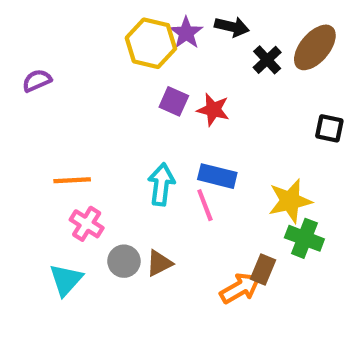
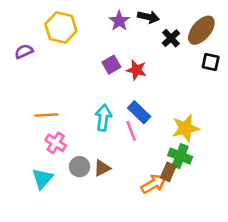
yellow hexagon: (151, 43) -> (61, 28), moved
purple square: (174, 101) -> (111, 65), turned 36
black square: (329, 128) -> (211, 62), moved
blue rectangle: (217, 176) -> (139, 112), turned 30
green cross: (304, 238) -> (180, 156), moved

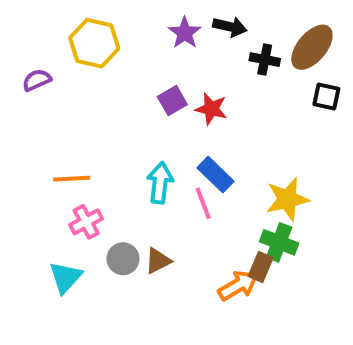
black cross: (171, 38) -> (265, 60), turned -36
pink cross: (56, 143) -> (86, 222), turned 30

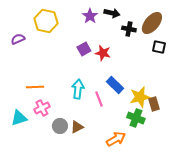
blue rectangle: (215, 175) -> (115, 85), moved
brown rectangle: (261, 267) -> (154, 104), moved, turned -40
cyan triangle: (66, 277) -> (19, 118), moved, turned 30

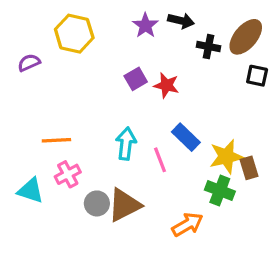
cyan triangle: (19, 118) -> (31, 191), turned 36
brown triangle: (77, 127) -> (124, 205), size x1.6

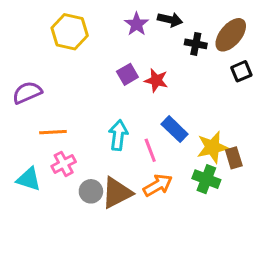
purple semicircle: (29, 63) -> (27, 93), moved, size x1.4
black square: (257, 76) -> (241, 71), turned -35
orange arrow: (187, 224) -> (158, 185), moved

